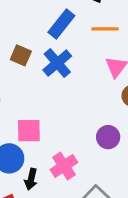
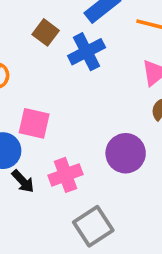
purple circle: (108, 137) -> (126, 153), size x1.4
black arrow: (31, 179) -> (23, 181), turned -70

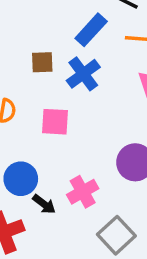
brown square: (46, 32) -> (42, 62), turned -30
pink square: (34, 123) -> (55, 122), moved

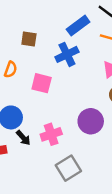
brown square: (42, 62) -> (29, 39), moved

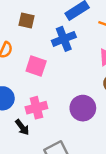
pink cross: (51, 134) -> (36, 108), moved
black arrow: (23, 138) -> (22, 127), moved

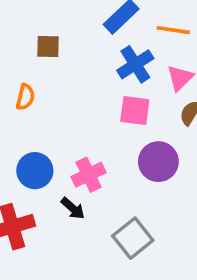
blue cross: (64, 39) -> (135, 64), moved
pink square: (36, 66) -> (135, 111), moved

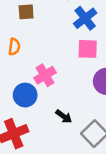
pink cross: (89, 175) -> (45, 75), moved
black arrow: (73, 208) -> (64, 116), moved

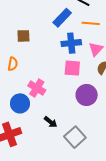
blue cross: (85, 18) -> (71, 43), turned 30
pink cross: (45, 75) -> (37, 88), turned -30

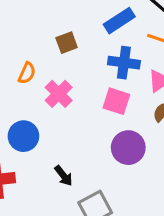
brown square: (23, 36) -> (67, 43), moved, turned -32
pink cross: (37, 88) -> (59, 94), moved

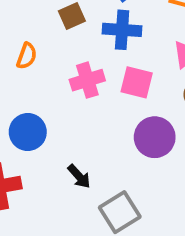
blue cross: (124, 63) -> (122, 30), moved
pink cross: (59, 94) -> (87, 80), moved, turned 32

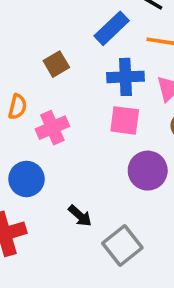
blue cross: (122, 30) -> (125, 77), moved
pink cross: (87, 80) -> (52, 128), moved

